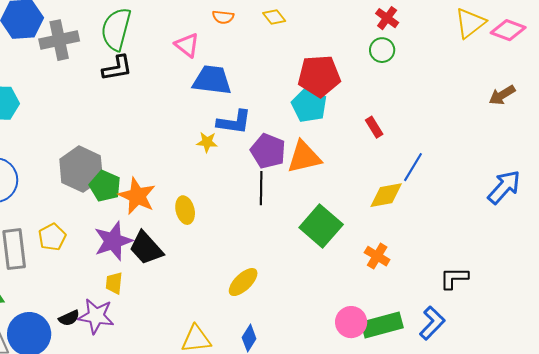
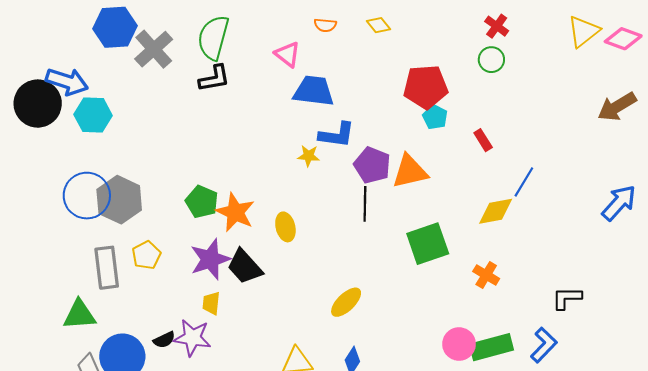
gray cross: (59, 40) -> (154, 49), turned -30
brown arrow: (502, 95) -> (617, 107), size x1.4
cyan pentagon: (309, 105) -> (435, 117), moved, size x0.7
gray hexagon: (81, 169) -> (119, 200), moved
green square: (321, 226) -> (428, 244), turned 30

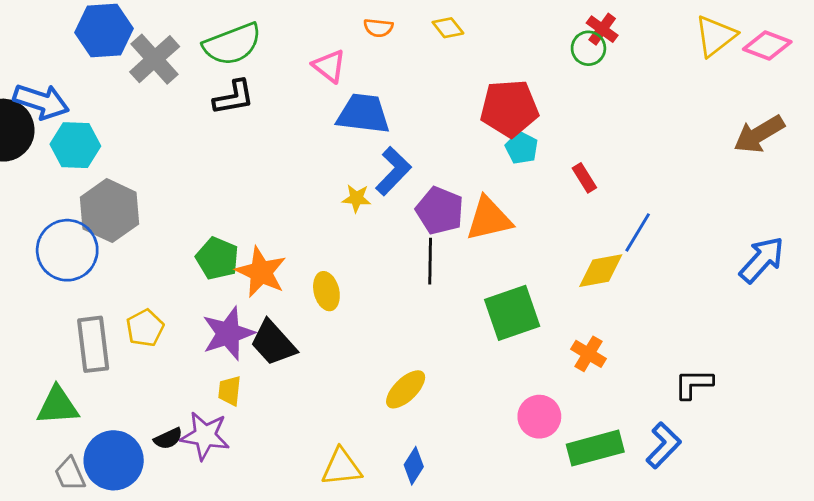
green semicircle: (213, 38) -> (232, 44), turned -126
green circle: (491, 60) -> (588, 48), moved
blue L-shape: (337, 135) -> (393, 171), turned -54
gray hexagon: (119, 200) -> (109, 211), moved
pink circle: (459, 344) -> (539, 417), moved

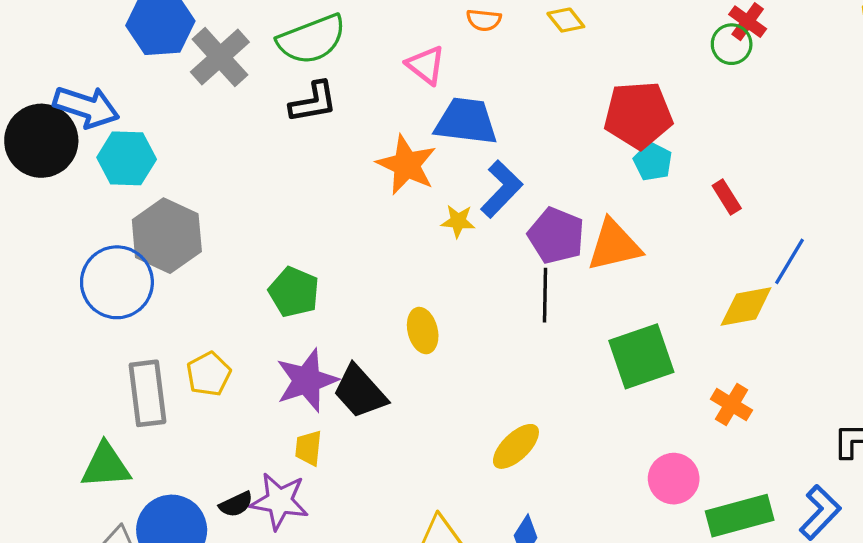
orange star: (261, 272) -> (407, 165), moved

